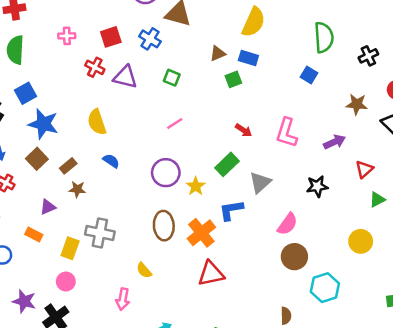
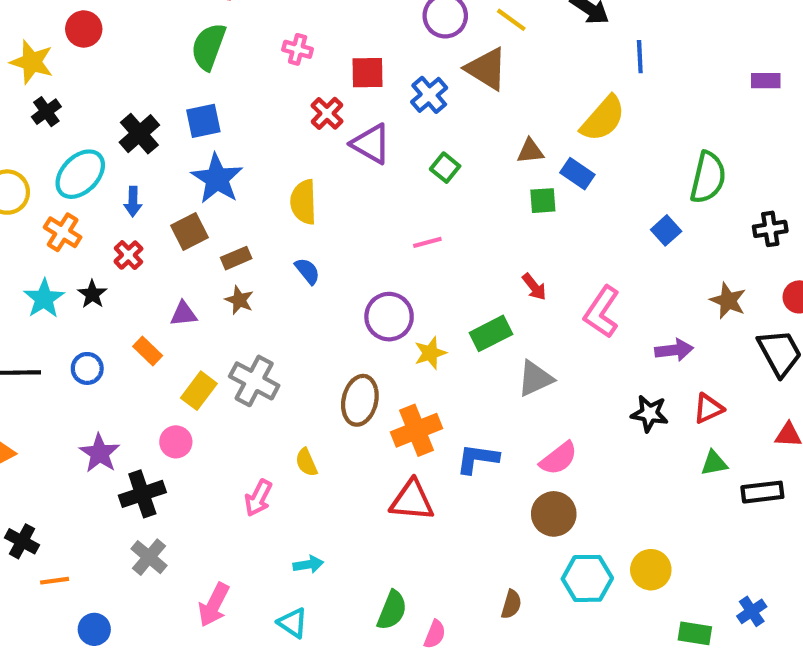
black star: (317, 186) -> (649, 414), moved
blue L-shape: (231, 210) -> (477, 459), moved
yellow circle: (361, 241) -> (651, 570), moved

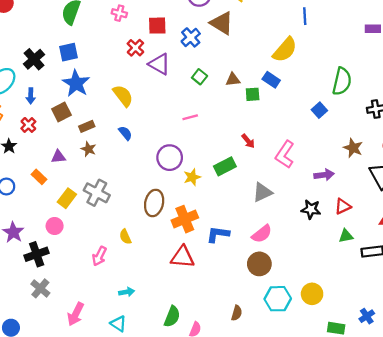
brown triangle: (530, 151) -> (233, 80), moved
yellow semicircle: (303, 202) -> (123, 96), turned 145
gray triangle: (535, 378) -> (262, 192), moved

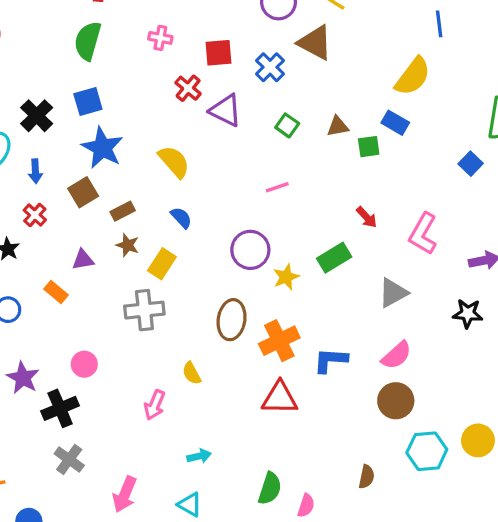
gray cross: (97, 193) -> (144, 310), turned -30
yellow rectangle: (67, 198) -> (162, 264), moved

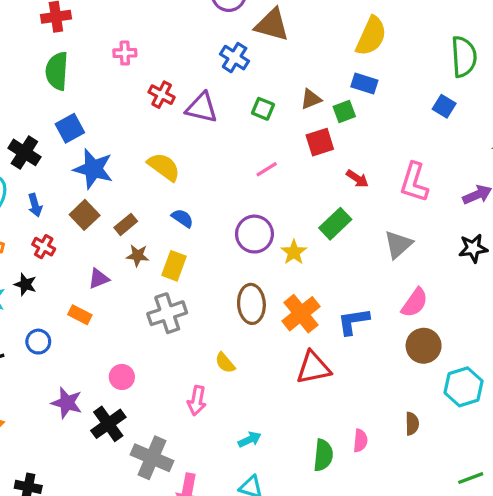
red square: (219, 53) -> (320, 142), moved
gray cross: (69, 459) -> (152, 458), moved, size x1.4
pink semicircle: (306, 506) -> (360, 441), moved

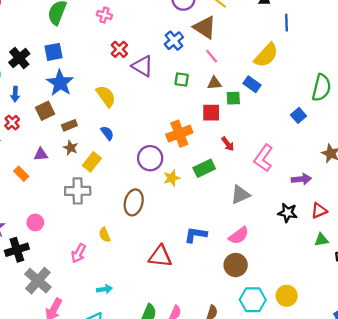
green square: (263, 109) -> (182, 80), turned -32
pink line: (267, 169) -> (212, 56), moved, turned 64
orange cross: (301, 314) -> (179, 134), moved

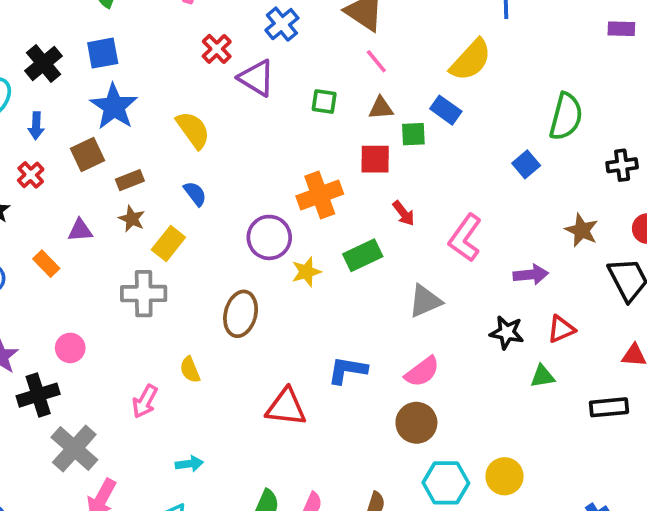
blue cross: (174, 41) -> (282, 24), moved
green triangle: (321, 240) -> (543, 376), moved

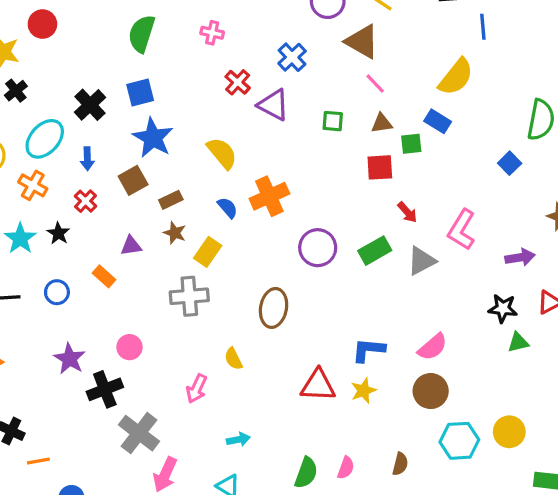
orange cross: (320, 195) -> (269, 196), moved
purple circle: (269, 237) -> (318, 248), moved
yellow star: (306, 272) -> (364, 391), moved
gray triangle: (425, 301) -> (421, 261), moved
green triangle: (543, 376) -> (518, 342), moved

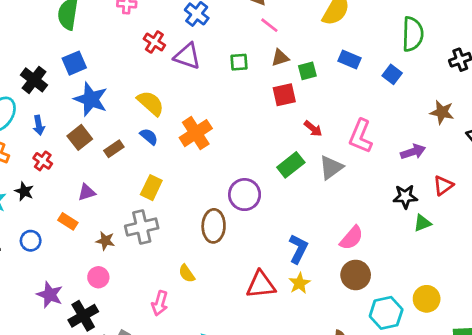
blue rectangle: (438, 121) -> (349, 59), moved
blue semicircle: (228, 208) -> (149, 137), moved
brown star: (175, 233) -> (105, 241), moved
purple circle: (318, 248) -> (245, 195), moved
blue L-shape: (368, 350) -> (298, 249), turned 120

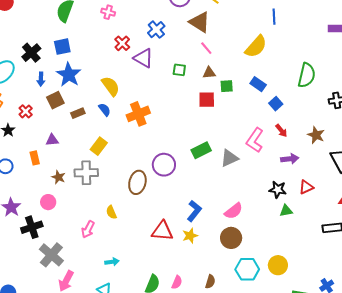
blue square: (392, 74) -> (276, 104), moved
blue arrow: (39, 125) -> (41, 79), moved
red arrow: (313, 129) -> (281, 131), moved
orange rectangle: (68, 221) -> (35, 158), turned 32

